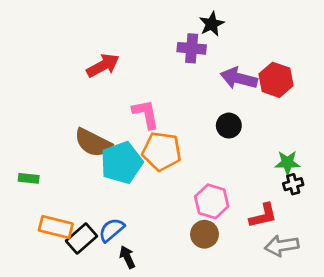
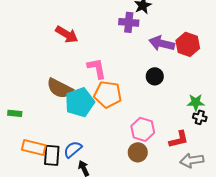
red arrow: (103, 65) -> (67, 34), turned 60
black cross: (293, 184) -> (200, 117), turned 32
black rectangle: (82, 239) -> (52, 155), turned -45

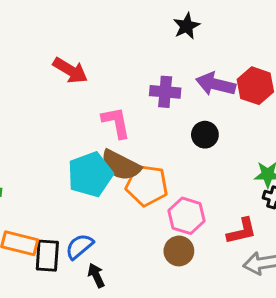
purple cross: (129, 22) -> (165, 92), moved
brown semicircle: (60, 88) -> (121, 165), moved
orange pentagon: (108, 94) -> (147, 185), moved

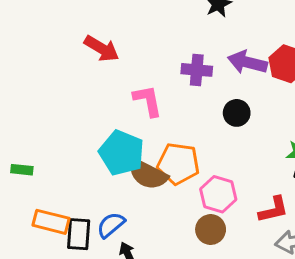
brown semicircle: (121, 165) -> (148, 174), moved
cyan pentagon: (90, 174) -> (122, 153), turned -30

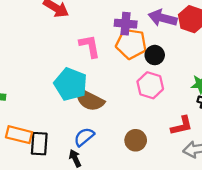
orange pentagon: (178, 164) -> (131, 44), moved
pink hexagon: (218, 194) -> (150, 85), moved
blue semicircle: (111, 225) -> (84, 137), moved

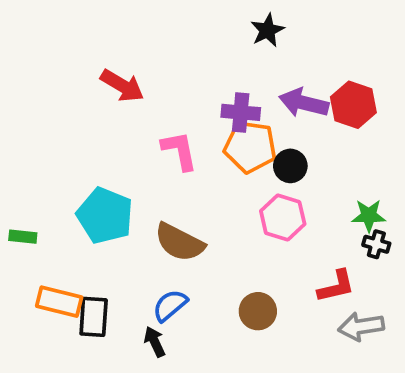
cyan pentagon: (71, 84) -> (105, 216), moved

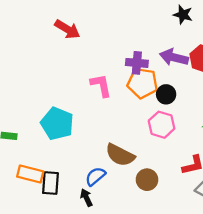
black star: (267, 30) -> (183, 15), moved, turned -30
red arrow: (122, 86) -> (67, 29), moved
brown semicircle: (180, 242) -> (120, 155), moved

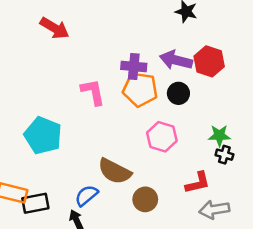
black circle: (166, 94) -> (178, 93), moved
black rectangle: (50, 183) -> (35, 203), turned 75

